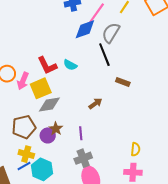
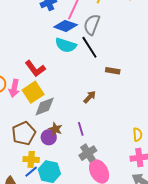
blue diamond: (85, 29) -> (66, 26), turned 50
cyan semicircle: (70, 65) -> (66, 45), moved, size x1.5

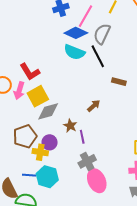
red L-shape: (35, 69) -> (30, 72), moved
brown star: (55, 129) -> (70, 126), moved
yellow cross: (31, 159) -> (40, 152), moved
blue line: (31, 172) -> (29, 175), turned 40

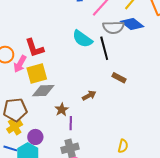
blue diamond: (76, 33) -> (132, 24), moved
gray semicircle: (102, 34) -> (113, 27), turned -130
purple circle: (50, 142) -> (35, 137), moved
yellow cross: (40, 152) -> (15, 127), moved, turned 35

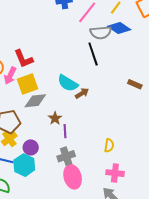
cyan semicircle: (82, 39) -> (68, 83), moved
brown rectangle: (119, 78) -> (135, 84), moved
brown arrow: (89, 95) -> (82, 93), moved
yellow semicircle: (123, 146) -> (109, 145), moved

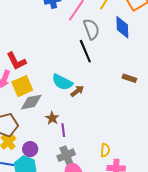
blue diamond: (119, 28) -> (122, 27), moved, turned 60
gray semicircle: (101, 33) -> (91, 29), turned -100
yellow semicircle: (109, 145) -> (105, 150), moved

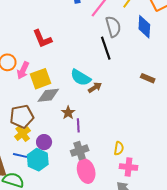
red L-shape: (16, 61) -> (42, 39), moved

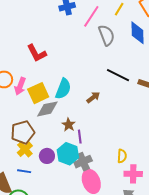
black line: (106, 48) -> (118, 75), moved, turned -40
cyan semicircle: (81, 77) -> (63, 89), moved, turned -95
cyan hexagon: (38, 160) -> (68, 154), moved

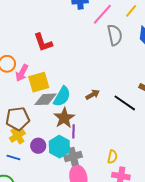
black line: (118, 75) -> (125, 103), moved
cyan semicircle: (63, 89) -> (62, 96), moved
brown star: (69, 125) -> (64, 118), size x1.5

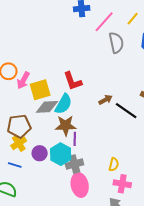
red L-shape: (43, 42) -> (73, 81), moved
brown arrow: (93, 95) -> (105, 100), moved
brown star: (64, 118) -> (66, 126), turned 30

